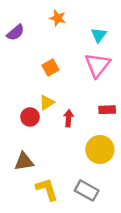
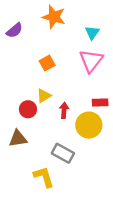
orange star: (58, 18) -> (54, 17), size x1.5
yellow circle: (100, 149) -> (89, 125), moved
brown triangle: (24, 162) -> (18, 139), moved
gray rectangle: (87, 190) -> (63, 153), moved

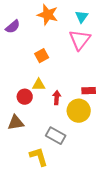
cyan triangle: (92, 33) -> (82, 17), moved
pink triangle: (91, 61) -> (80, 40), moved
yellow triangle: (44, 96) -> (39, 85), turned 32

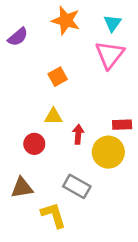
red circle: (25, 97) -> (34, 144), moved
brown triangle: (16, 123) -> (22, 188), moved

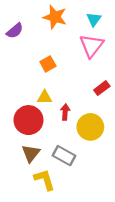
red rectangle: (122, 125) -> (102, 88), moved, turned -35
red circle: (34, 144) -> (29, 120), size x1.6
brown triangle: (22, 188) -> (31, 153), moved, turned -42

